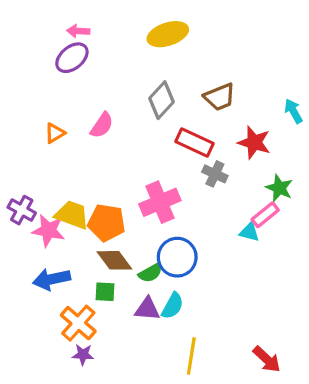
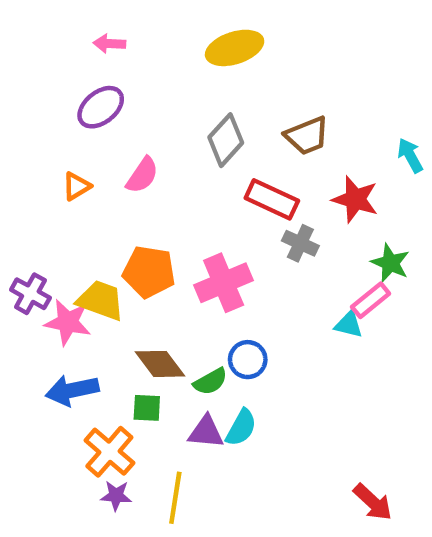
purple ellipse: (72, 58) -> (101, 107), moved
orange pentagon: (107, 223) -> (149, 272), moved
blue circle: (177, 257) -> (248, 360), size x0.7
yellow line: (191, 356) -> (175, 498), moved

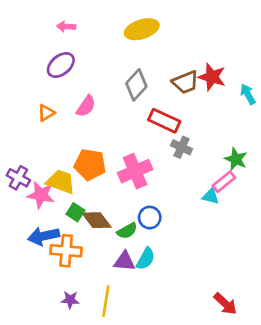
red star: (355, 199) -> (212, 77), moved
green square: (147, 408) -> (75, 212), moved, turned 30
orange cross: (109, 452) -> (66, 251), moved, turned -36

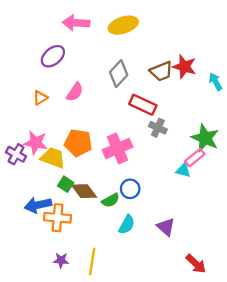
pink arrow: (66, 27) -> (76, 23), moved, size x1.6
green star: (236, 159) -> (205, 138), size x1.4
pink star: (41, 195) -> (36, 143), moved
purple triangle: (124, 261) -> (166, 227), moved, turned 36

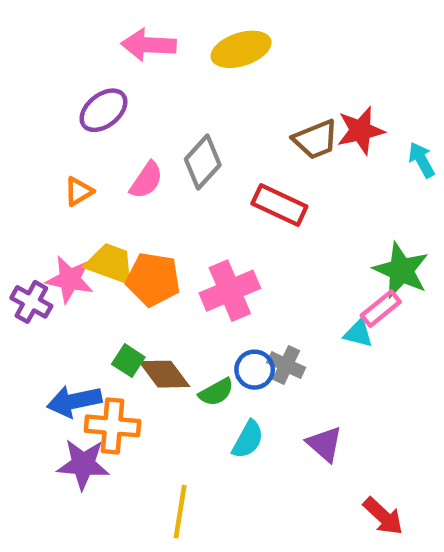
red star: (184, 67) -> (361, 131), turned -30
gray diamond: (119, 74) -> (203, 162), moved
gray cross: (158, 128) -> (286, 365), moved
yellow trapezoid: (53, 158) -> (110, 264), moved
purple star: (61, 260) -> (83, 464), moved, size x1.6

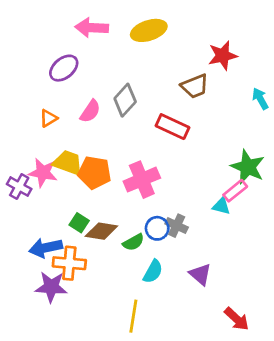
red star: (361, 131) -> (223, 56), moved
brown diamond: (164, 374) -> (101, 231), turned -44
yellow line: (180, 512) -> (133, 316), moved

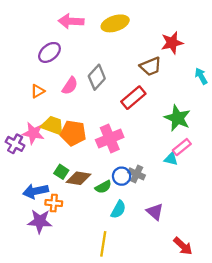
red rectangle: (172, 127) -> (133, 98), turned -65
green star: (248, 167) -> (177, 118), moved
orange cross: (69, 263) -> (54, 203), size x0.7

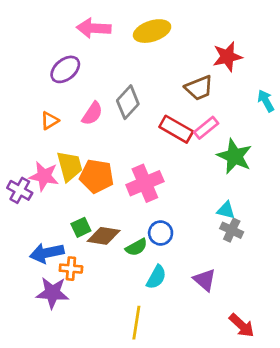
red rectangle: (133, 98) -> (176, 129), turned 70
yellow trapezoid: (53, 126) -> (70, 166), turned 55
pink rectangle: (182, 147) -> (206, 128), moved
green square: (61, 172) -> (81, 227), turned 32
gray cross: (137, 174) -> (232, 230), moved

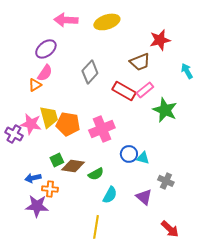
pink semicircle: (92, 114) -> (45, 73), moved
cyan triangle: (226, 210) -> (143, 158), moved
gray cross: (232, 230) -> (166, 181), moved
blue circle: (161, 233) -> (129, 154), moved
blue arrow: (47, 253) -> (33, 178), size x0.7

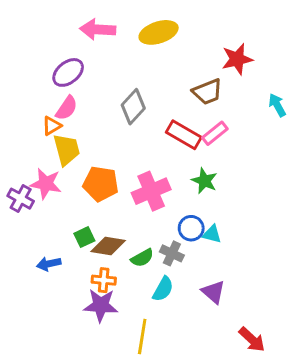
green star: (165, 110) -> (205, 181), moved, size x0.7
yellow trapezoid: (49, 117) -> (67, 150), moved
gray cross: (166, 181) -> (172, 253), moved
orange cross: (50, 189) -> (104, 280), moved
purple star: (37, 206) -> (101, 305), moved

